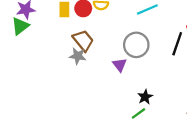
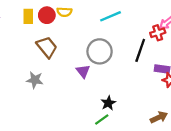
gray star: (78, 56) -> (35, 80), moved

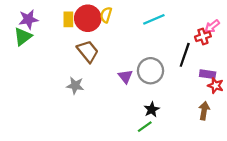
yellow semicircle: (64, 12) -> (106, 15), turned 104
red circle: (47, 15) -> (88, 18), size x1.5
gray circle: (100, 51) -> (150, 71), moved
brown arrow: (159, 117) -> (204, 111), moved, turned -56

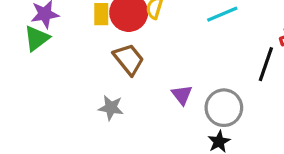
gray circle: (150, 71) -> (224, 108), moved

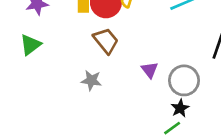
green triangle: (37, 38) -> (30, 45), moved

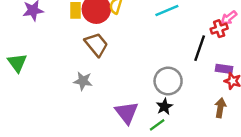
green triangle: (30, 45) -> (17, 63), moved, turned -30
purple triangle: (150, 70) -> (127, 113), moved, size x1.5

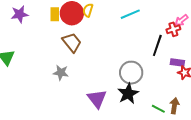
black star: (164, 107) -> (128, 94), size x1.5
brown arrow: (220, 108) -> (174, 106), moved
green line: (157, 125) -> (158, 109), moved, turned 64

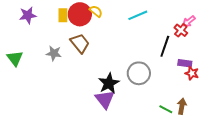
yellow semicircle: (88, 10) -> (96, 11), turned 112
red cross: (173, 29) -> (181, 30), turned -32
gray star: (61, 73) -> (54, 53), moved
black star: (128, 94) -> (109, 83), moved

